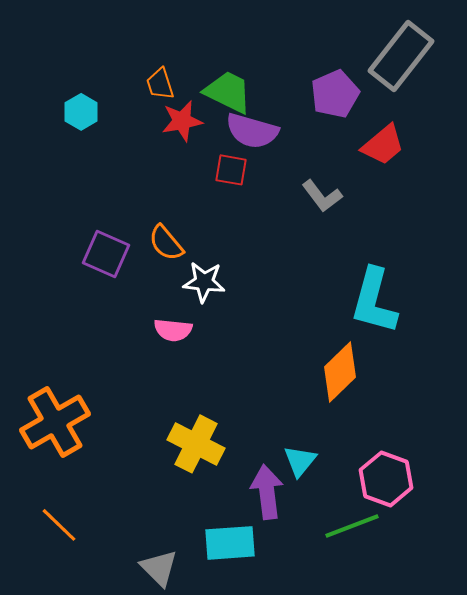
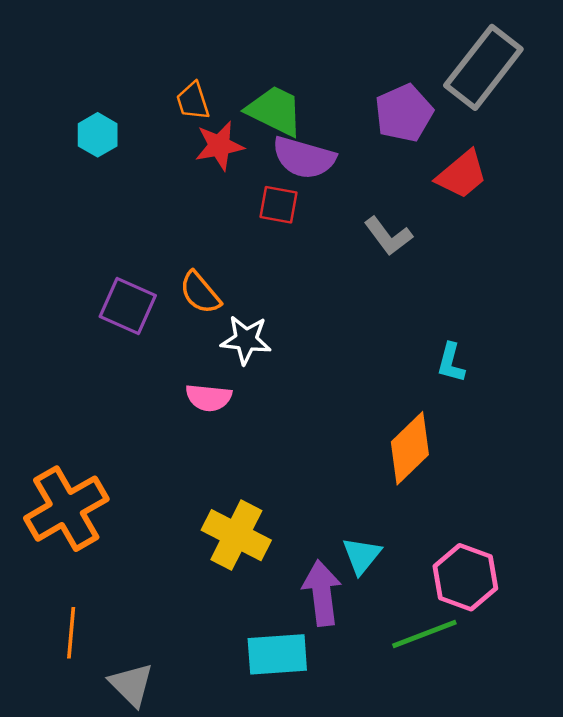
cyan L-shape: (374, 301) -> (451, 363), size x0.5
orange line: (59, 525) -> (71, 633), turned 51
gray triangle: (159, 568) -> (131, 685), moved

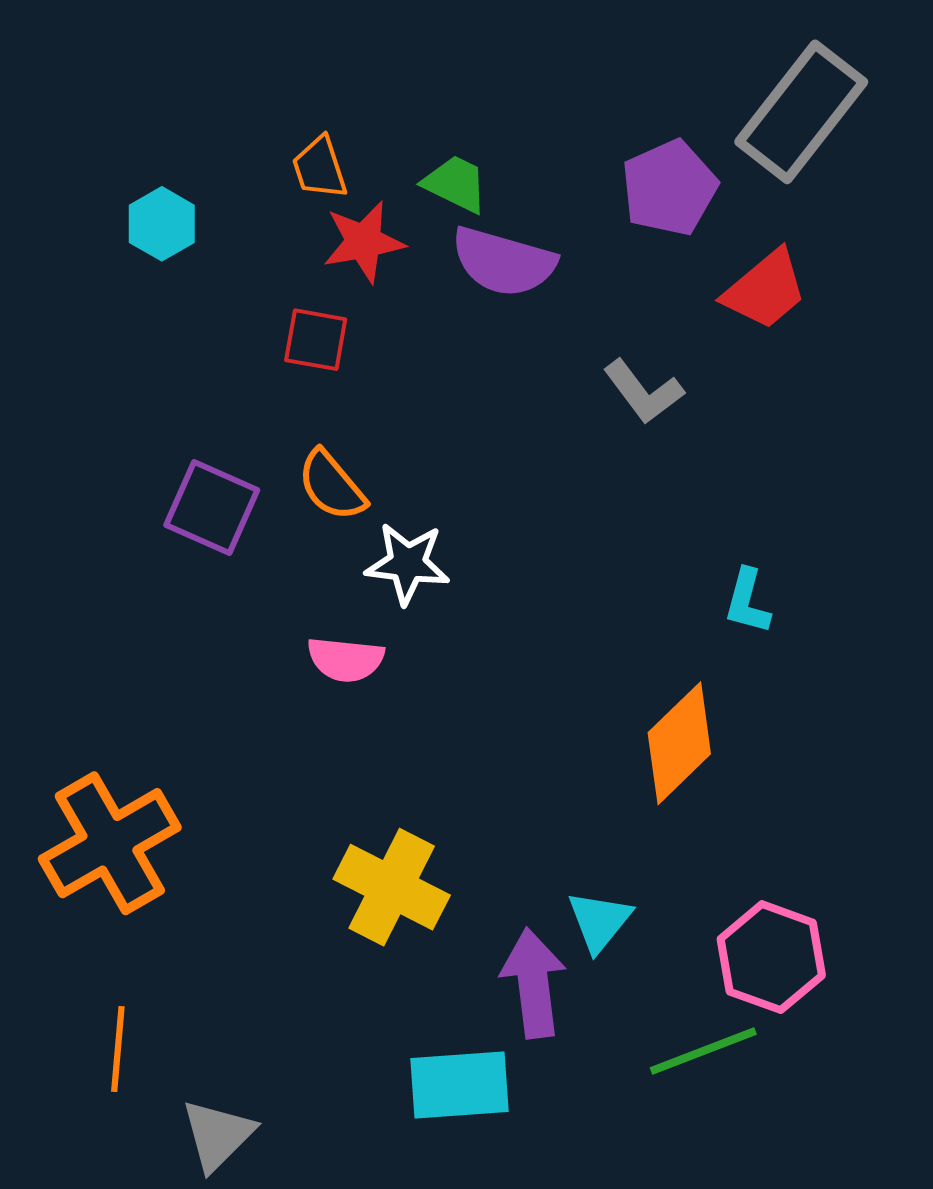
green trapezoid: (275, 111) -> (456, 184), size x0.7
red square: (278, 205) -> (316, 340), moved
gray triangle: (131, 685) -> (218, 1135), turned 30

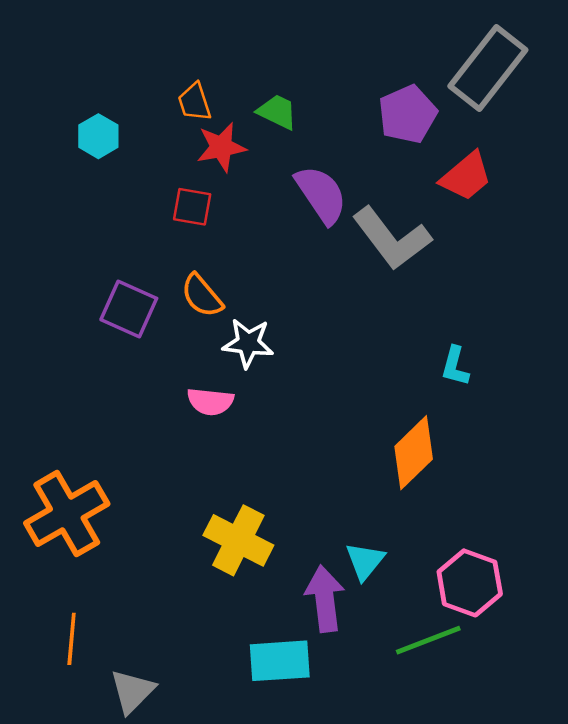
purple semicircle: (503, 262) -> (321, 195), moved, turned -140
gray L-shape: (643, 392) -> (392, 238), size x1.6

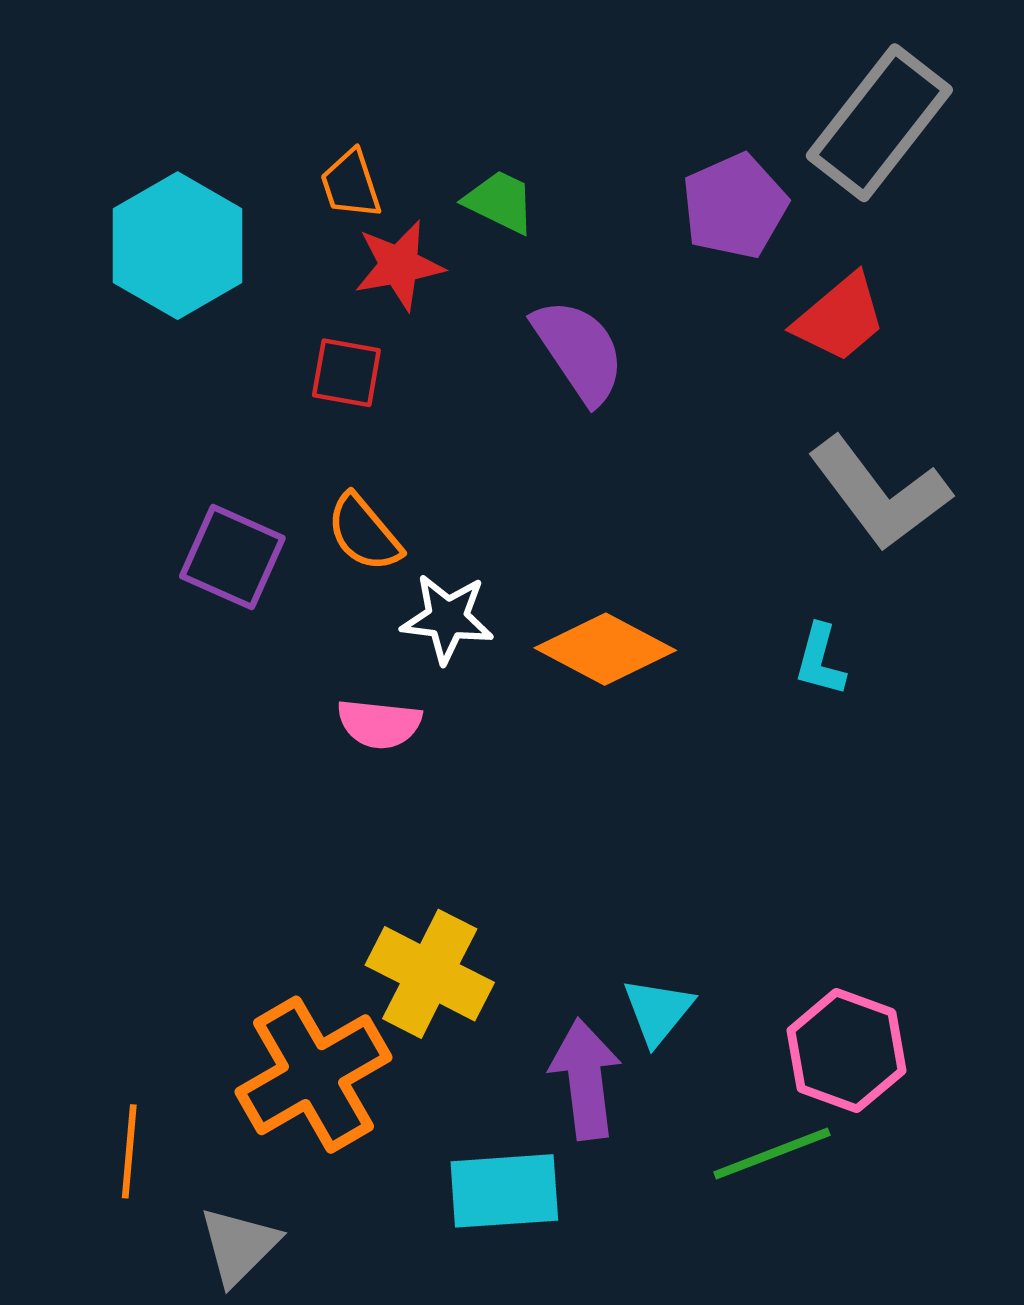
cyan hexagon: (98, 136) -> (178, 246), size x1.8
gray L-shape: (392, 238) -> (879, 493), moved
orange diamond: (414, 453) -> (605, 649), moved, turned 72
orange cross: (67, 514) -> (314, 1075), moved

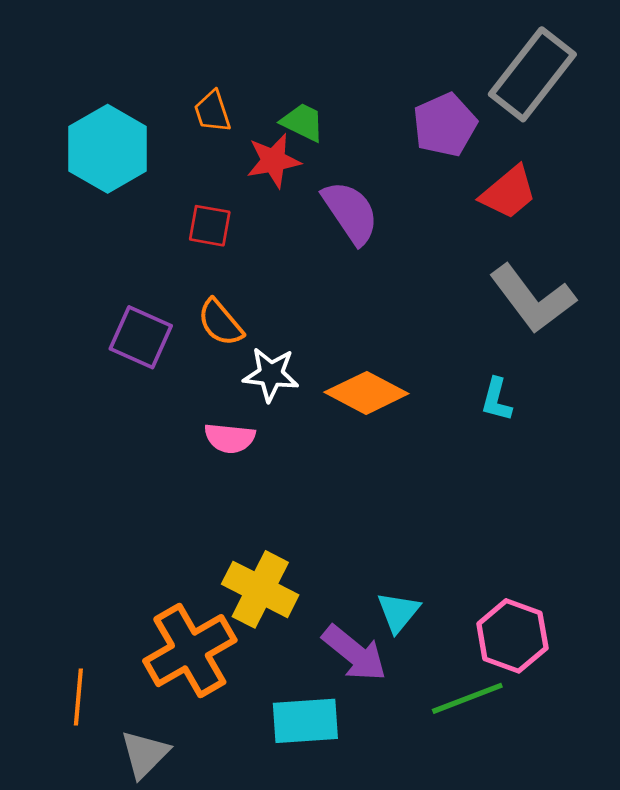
red star: (399, 265) -> (273, 161), moved
purple arrow: (585, 1079) -> (354, 653), turned 136

